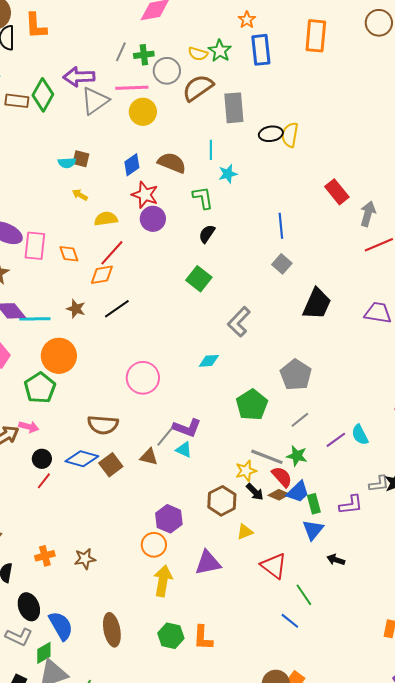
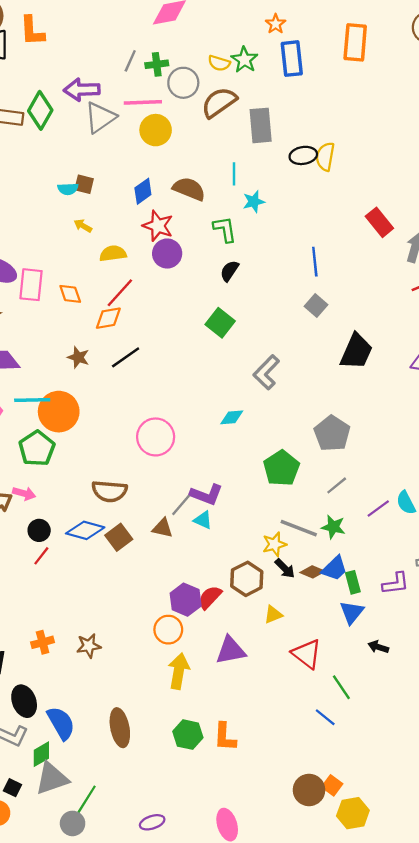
cyan line: (35, 319) -> (32, 400), moved
red semicircle: (282, 477) -> (210, 597), moved, turned -95

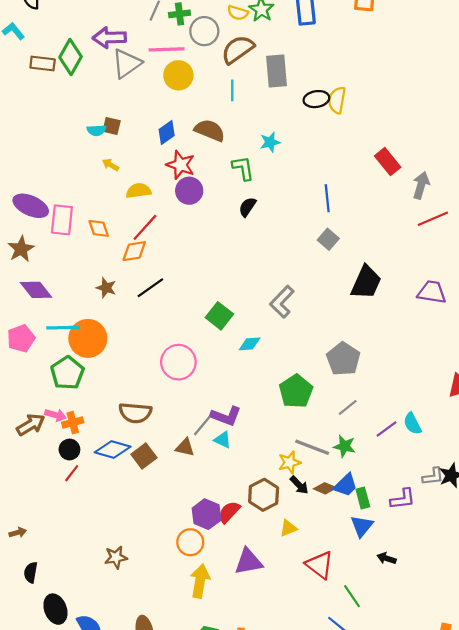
cyan line: (234, 174) -> (232, 90), moved
green square: (220, 323) -> (219, 316), moved
orange cross: (43, 642) -> (73, 423), moved

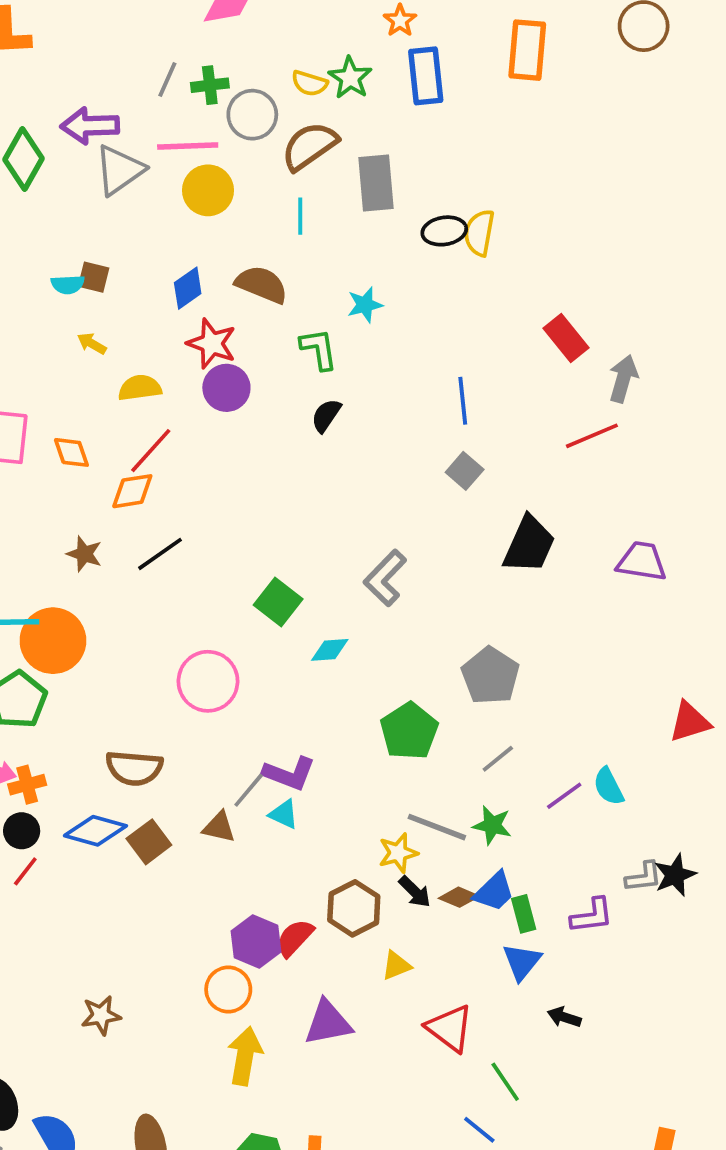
red line: (433, 219) -> (592, 436), moved

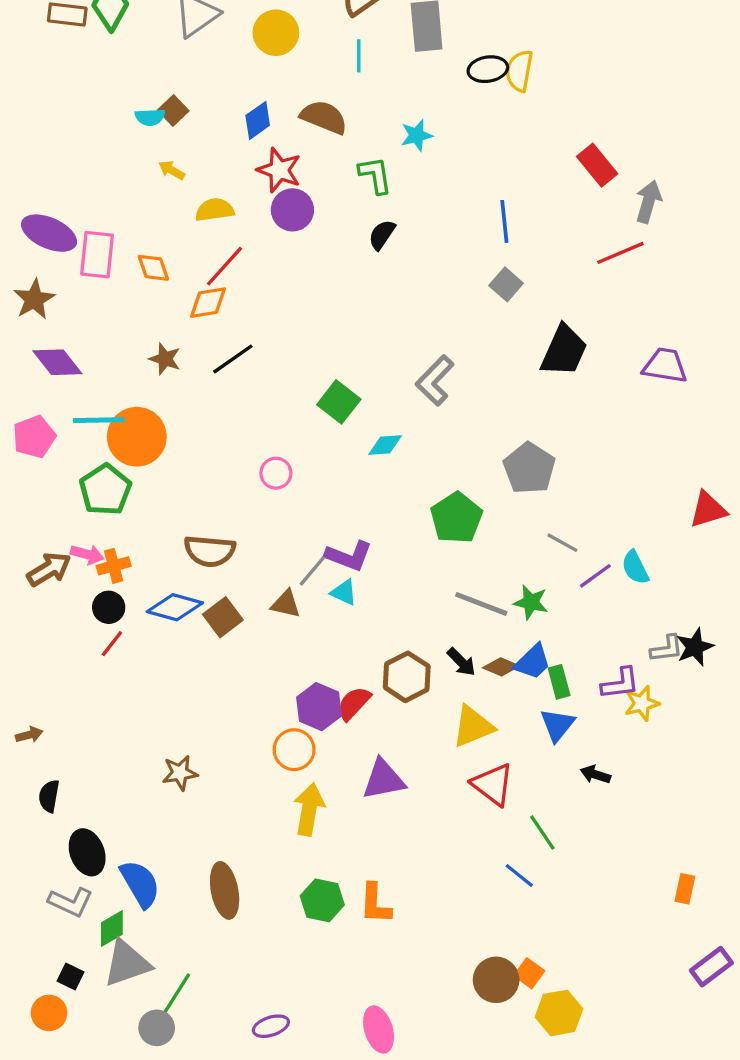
brown square: (94, 277) -> (173, 111), turned 32
pink circle: (208, 681) -> (276, 473), size x0.6
gray line: (498, 759) -> (562, 543), moved, turned 68
yellow star: (398, 853) -> (642, 703), moved
yellow triangle: (396, 965) -> (473, 726), moved, size x1.6

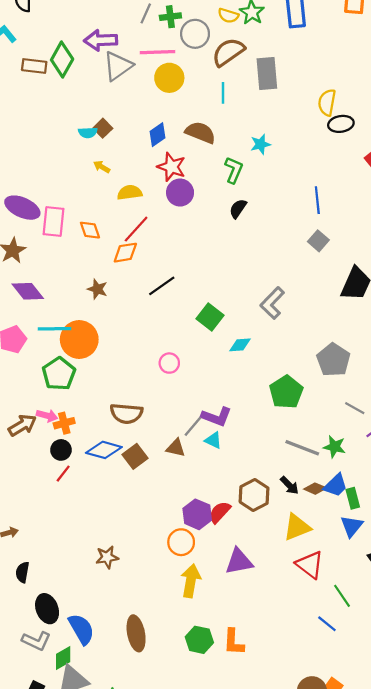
black ellipse: (488, 69) -> (341, 124), moved
green L-shape: (375, 175) -> (234, 170), turned 32
black line: (233, 359) -> (162, 286), moved

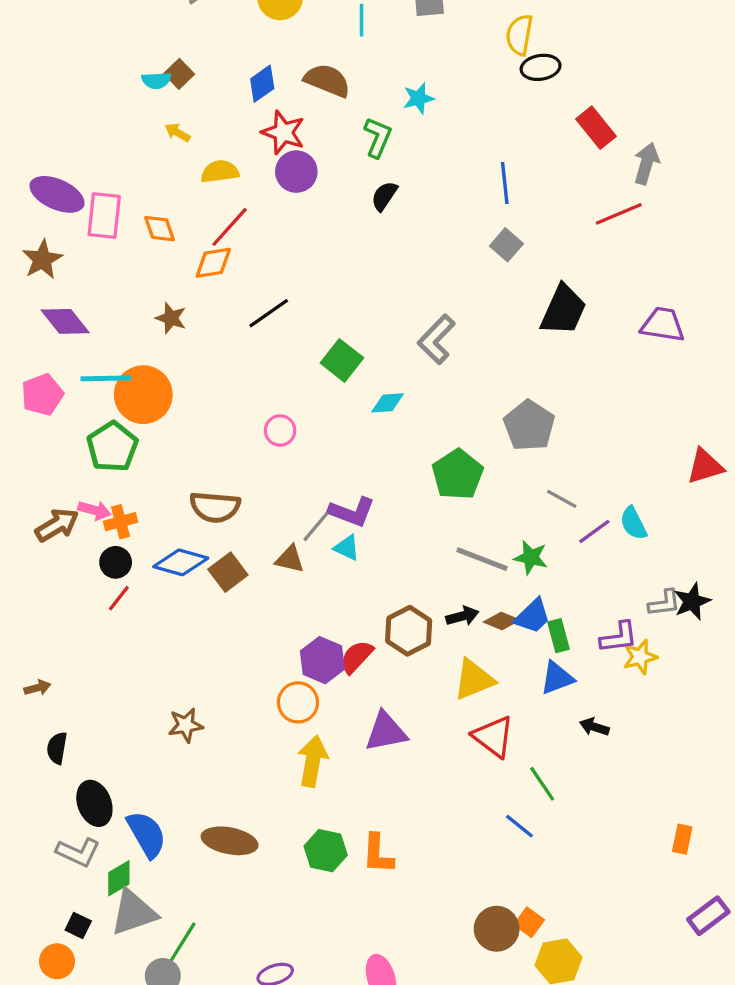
black arrow: (289, 485) -> (462, 616), turned -60
blue triangle: (352, 526) -> (557, 678), turned 30
brown ellipse: (136, 633) -> (230, 841), turned -68

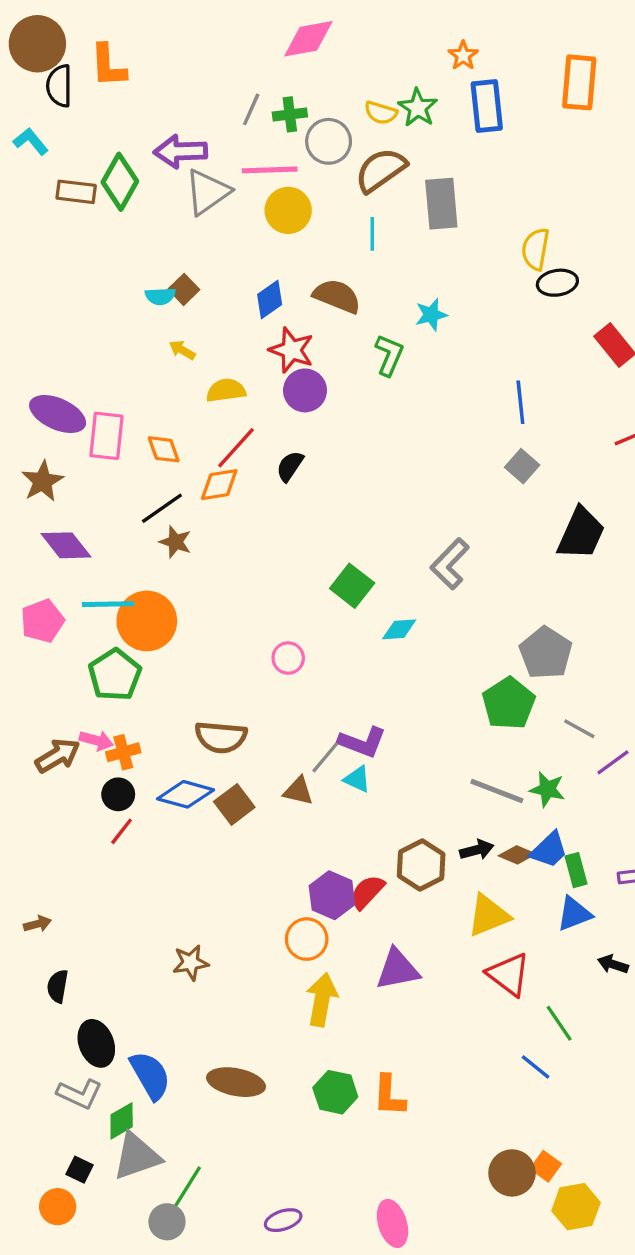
black semicircle: (384, 196) -> (290, 466), moved
black line: (269, 313) -> (162, 508), moved
green pentagon: (458, 474) -> (509, 703), moved

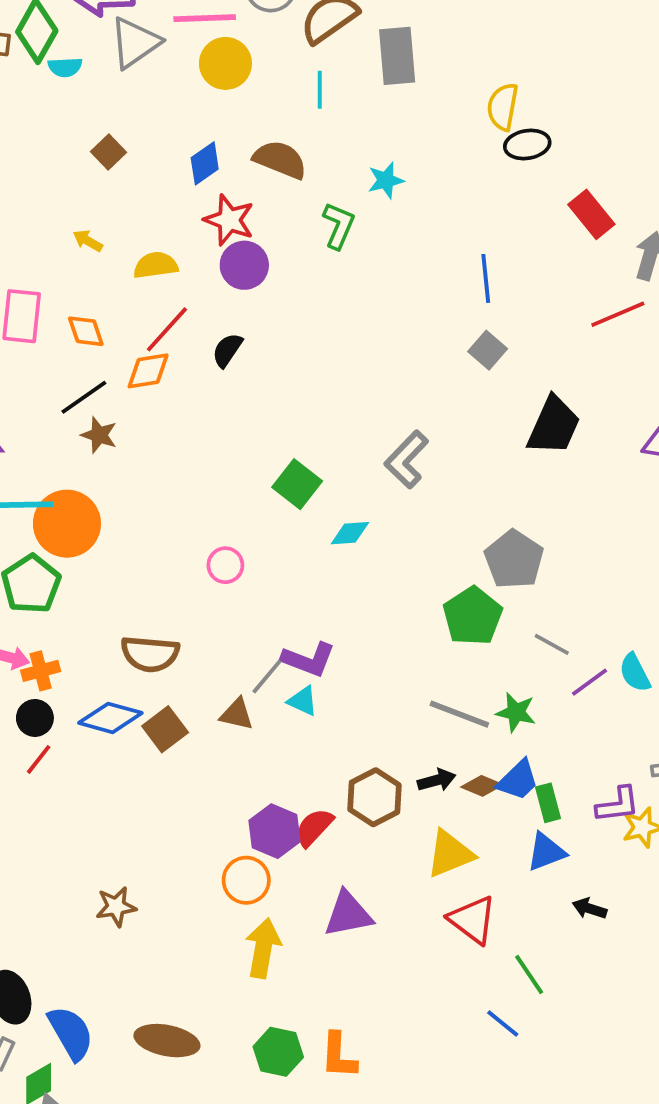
cyan semicircle: (160, 296) -> (65, 67), moved
yellow arrow: (182, 350) -> (88, 241), moved

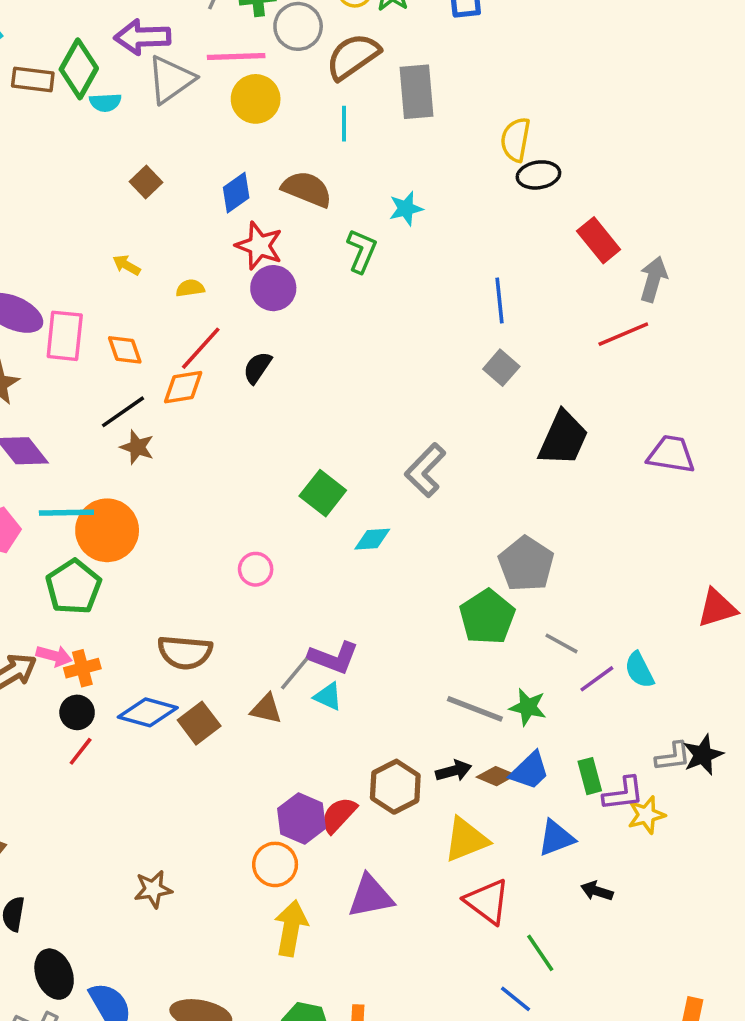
yellow semicircle: (156, 265) -> (190, 288), size x0.7
green rectangle: (548, 803) -> (590, 776), moved

